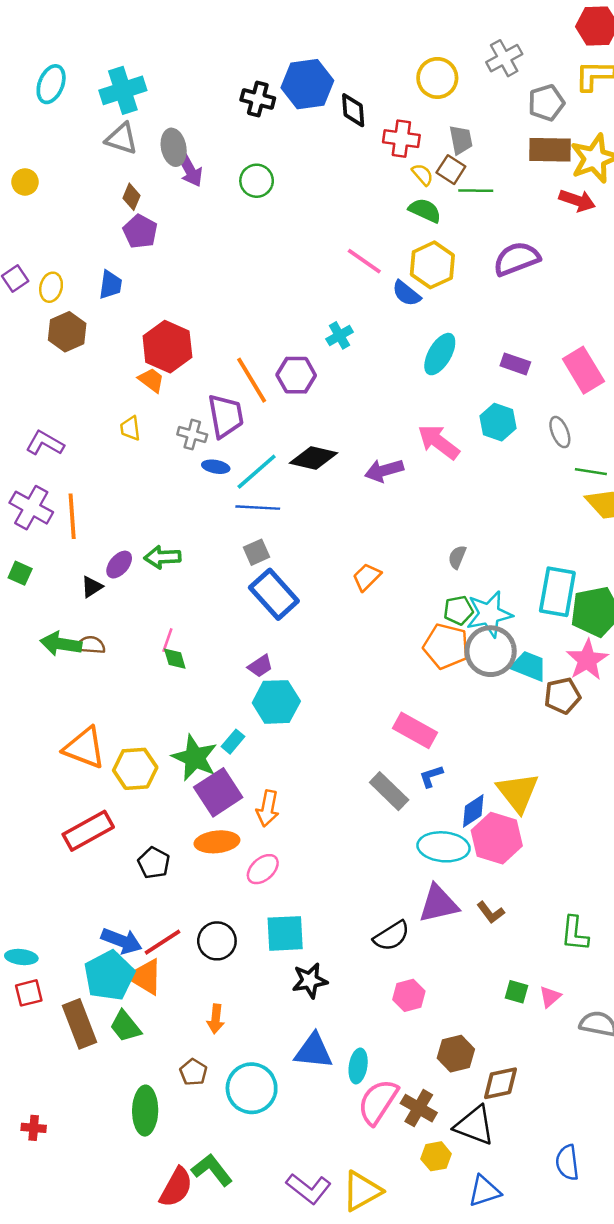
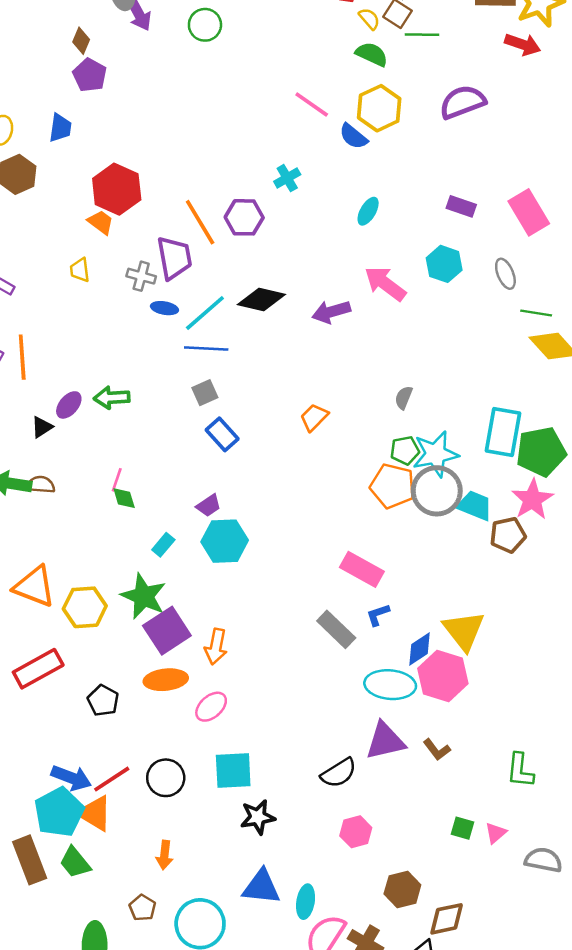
cyan ellipse: (440, 354) -> (368, 211), moved, size x0.7
blue rectangle: (274, 594) -> (222, 434), size x0.7
cyan rectangle: (233, 742) -> (163, 545), moved

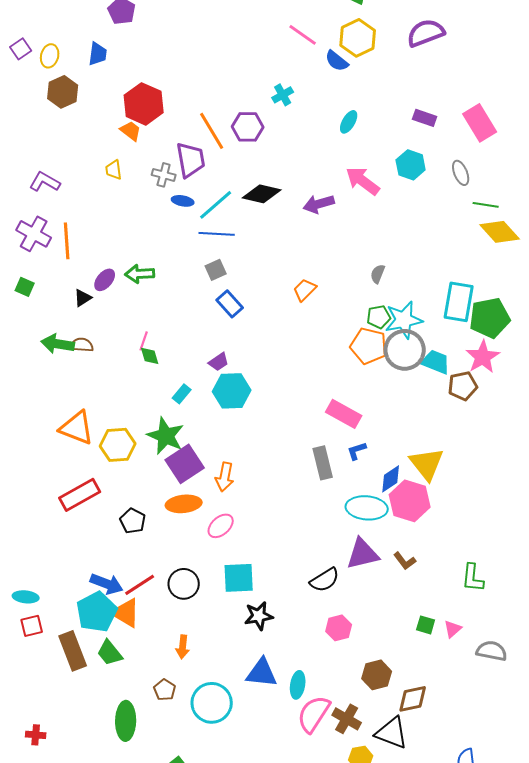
gray rectangle: (336, 629) -> (323, 463), turned 32

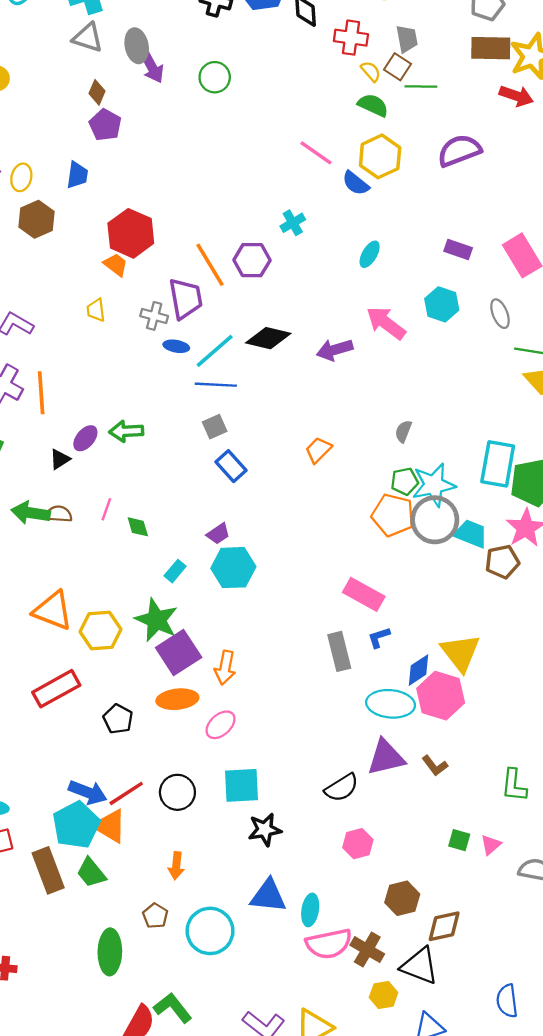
pink line: (144, 341) -> (106, 509), moved
pink semicircle: (314, 714) -> (329, 944), turned -135

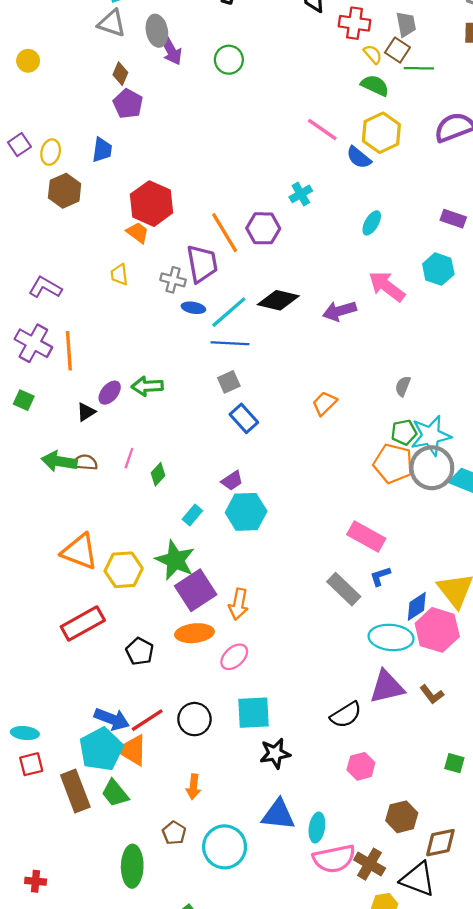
green diamond: (138, 527) -> (158, 474), turned 60
gray rectangle: (339, 651) -> (344, 589), turned -32

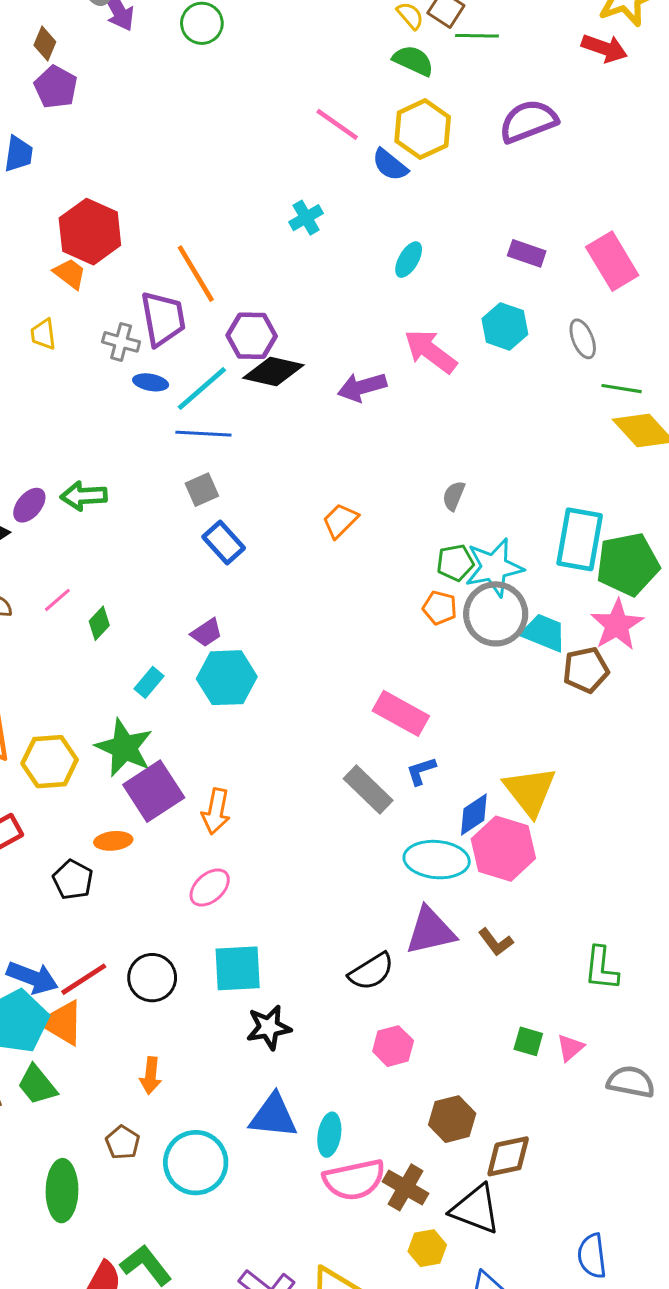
purple hexagon: (263, 228) -> (252, 336), moved
pink line: (129, 458) -> (57, 600), turned 30
orange pentagon: (393, 463) -> (440, 608), size x0.6
orange ellipse: (194, 633) -> (113, 841), moved, size x0.7

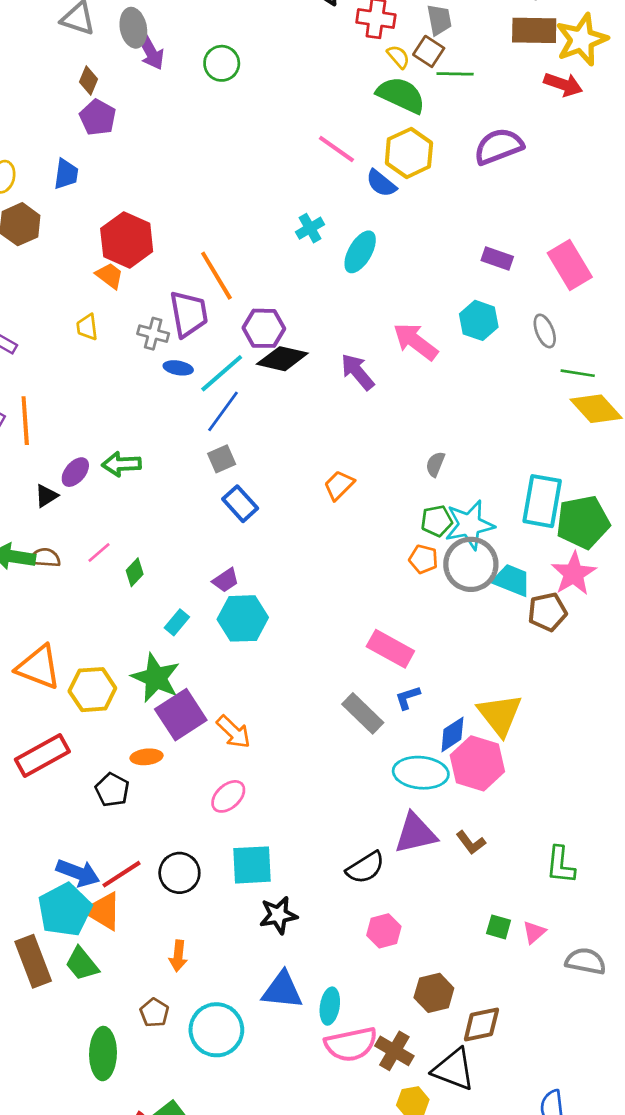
green semicircle: (413, 61) -> (401, 95), size x1.4
cyan ellipse: (409, 260) -> (360, 252), moved, size x1.4
purple arrow: (362, 387) -> (357, 372), turned 66
blue line: (203, 434) -> (223, 411), turned -57
orange arrow: (216, 811) -> (234, 732), turned -57

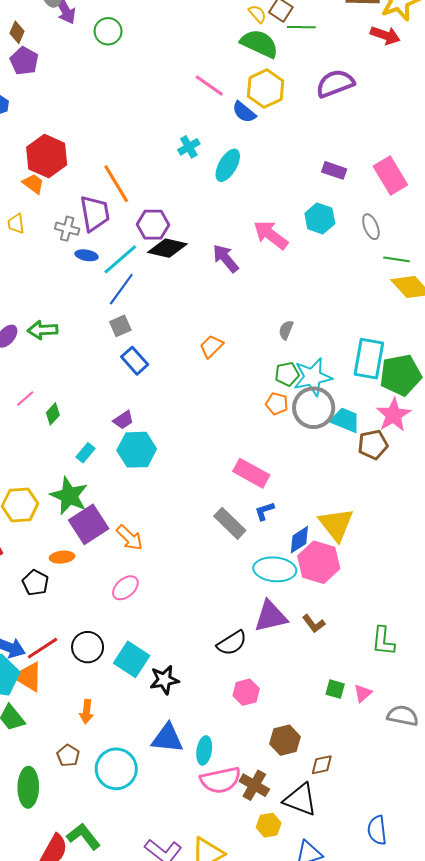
green circle: (222, 63) -> (108, 31), moved
cyan square: (252, 865) -> (132, 659), moved, turned 36
brown diamond: (481, 1025) -> (322, 765), size x0.7

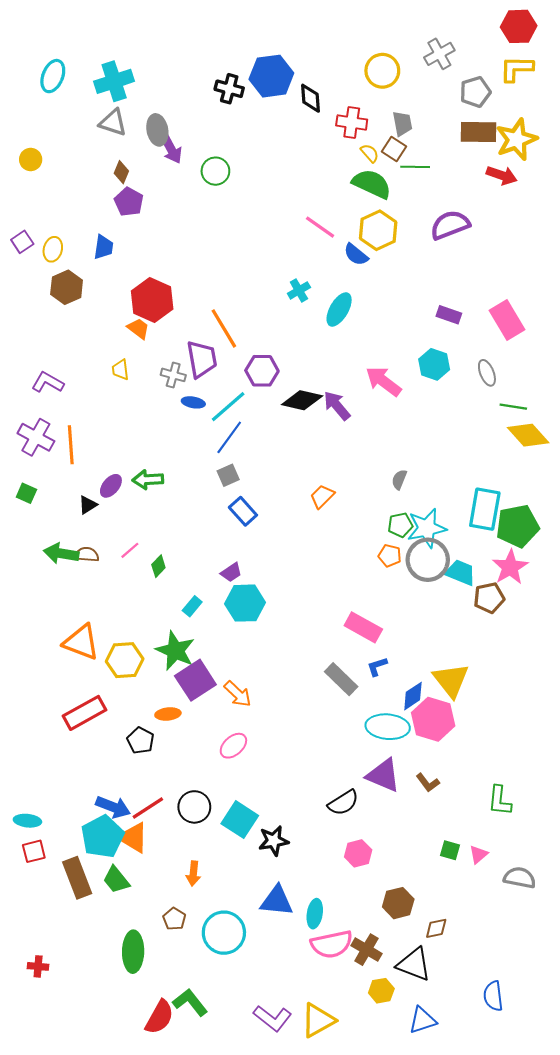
black diamond: (167, 248) -> (302, 400), moved
purple triangle: (271, 616) -> (383, 775), turned 36

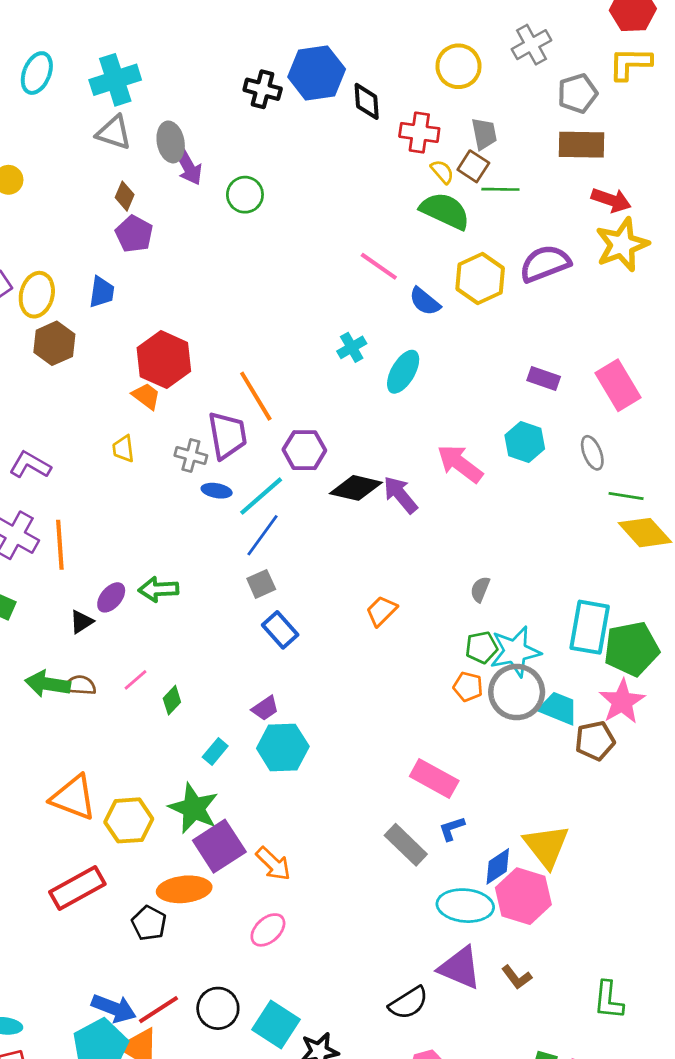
yellow star: (516, 139) -> (622, 245), moved
yellow hexagon: (378, 230) -> (480, 278), moved
yellow ellipse: (53, 249) -> (37, 295), size x1.4
orange ellipse: (168, 714) -> (184, 889), size x1.6

